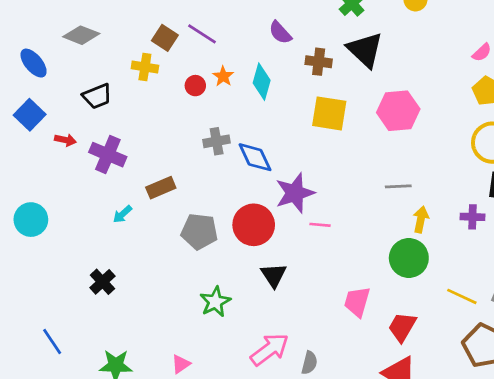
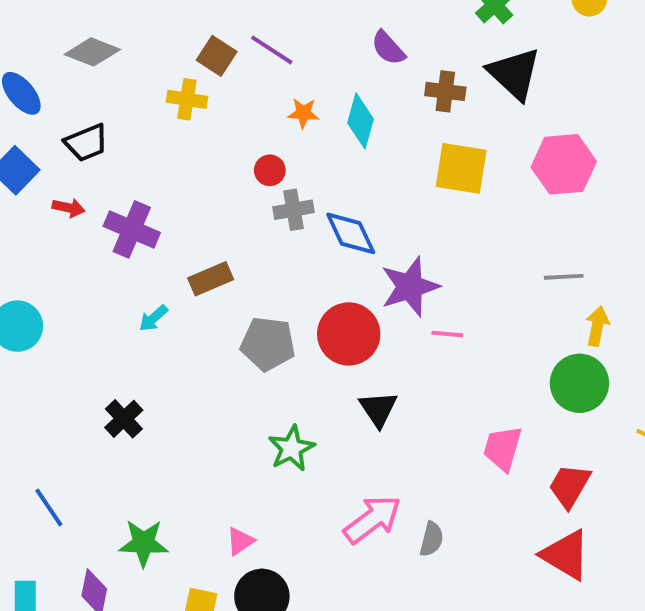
orange star: (223, 76) -> (303, 113), turned -30
red circle: (195, 86) -> (270, 170), moved
black trapezoid: (97, 96) -> (86, 143), moved

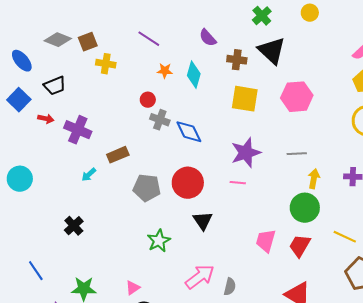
brown square: (217, 56) -> (88, 42), moved, turned 36
gray cross: (293, 210) -> (160, 120), turned 30
purple star: (410, 287) -> (246, 153), moved
red trapezoid: (570, 486) -> (300, 246), moved

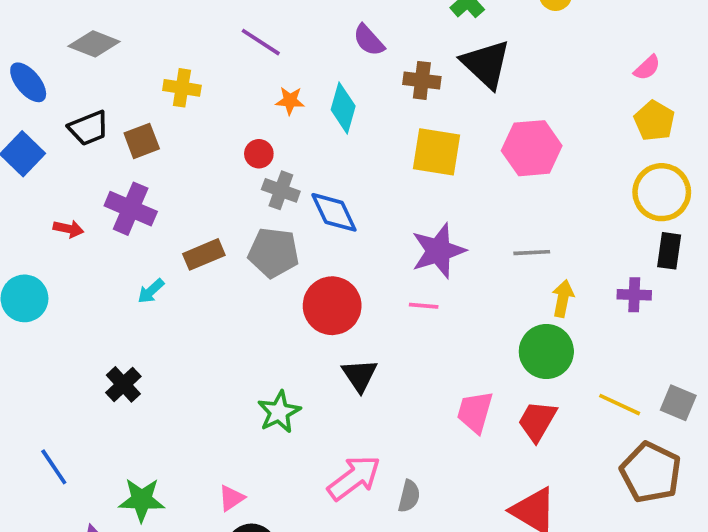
brown square: (88, 42) -> (142, 141), moved
red arrow: (46, 119) -> (68, 229), moved
gray pentagon: (147, 188) -> (274, 253), moved

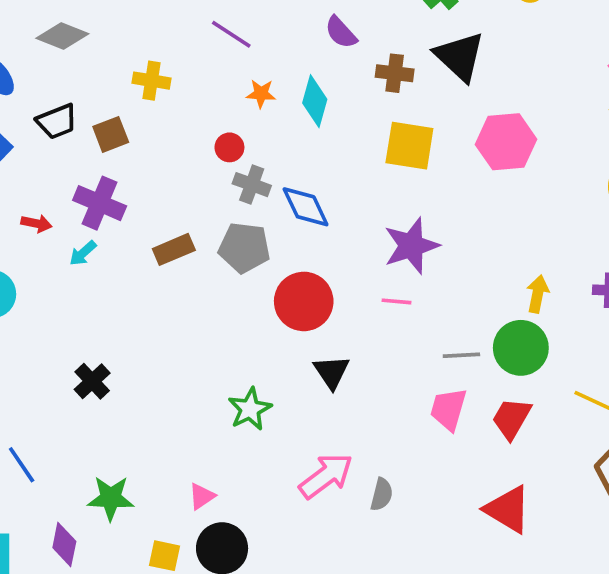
gray line: (532, 253) -> (461, 355), moved
cyan arrow: (151, 291) -> (83, 253), moved

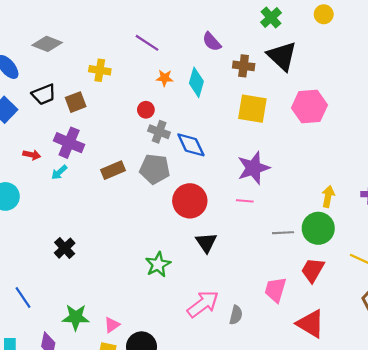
pink trapezoid: (448, 409) -> (275, 290), moved
pink triangle: (202, 496) -> (112, 325), moved

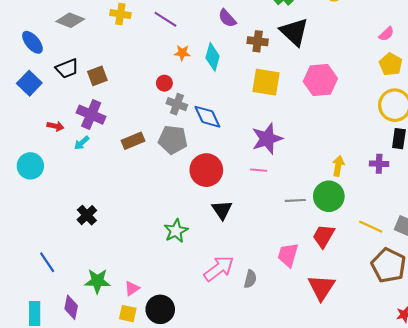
yellow cross: (100, 70) -> (120, 14), moved
red triangle: (311, 324) -> (321, 287), turned 32

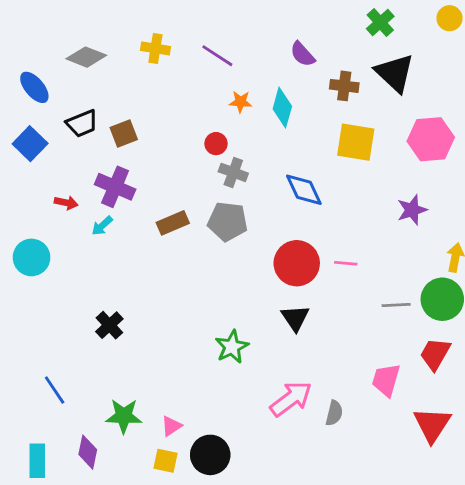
blue diamond: (207, 117) -> (304, 190), moved
purple star: (267, 139) -> (412, 210), moved, size x0.7
red circle: (206, 170) -> (297, 263), moved

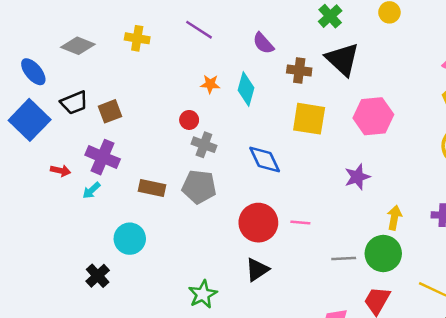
purple line: (217, 56) -> (199, 30), moved
blue square: (30, 144) -> (30, 120), size x1.4
brown rectangle: (173, 223) -> (152, 188), turned 35
cyan circle: (32, 257) -> (130, 239), moved
black triangle: (295, 318) -> (257, 270), turned 30

